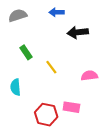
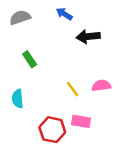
blue arrow: (57, 12) -> (64, 14), turned 32
yellow line: (51, 67) -> (73, 89), moved

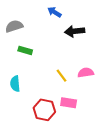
gray semicircle: (20, 17) -> (14, 26), moved
green rectangle: (30, 59) -> (25, 50), turned -40

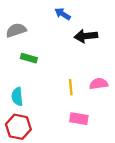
yellow line: (62, 76) -> (71, 87), turned 32
red hexagon: (44, 110) -> (18, 127), moved

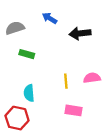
blue arrow: (63, 14) -> (50, 18), moved
cyan semicircle: (17, 97) -> (29, 93), moved

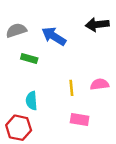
blue arrow: (50, 18) -> (54, 36), moved, size x1.5
black arrow: (80, 33) -> (97, 25), moved

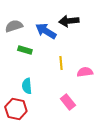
black arrow: (97, 25) -> (69, 21), moved
yellow line: (71, 88) -> (61, 63), moved
pink rectangle: (80, 119) -> (68, 102), turned 42

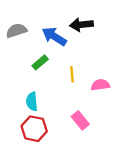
green rectangle: (25, 50) -> (40, 62), moved, turned -56
red hexagon: (16, 109) -> (34, 129), moved

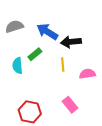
black arrow: (81, 25) -> (71, 42), moved
cyan semicircle: (32, 101) -> (17, 66), moved

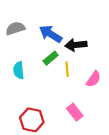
green rectangle: (35, 54) -> (51, 58), moved
pink semicircle: (87, 74) -> (93, 79), turned 133

